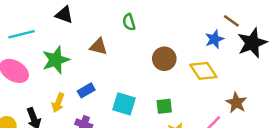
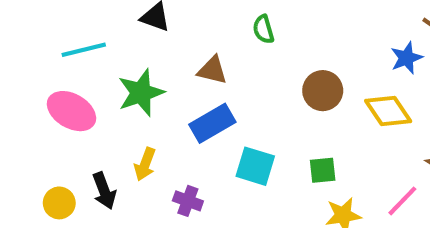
blue rectangle: (86, 90) -> (212, 123), moved, size x1.5

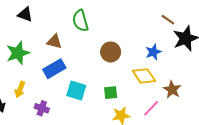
green semicircle: (263, 29) -> (80, 21), size x1.5
blue star: (406, 58) -> (153, 52), moved
yellow diamond: (388, 111) -> (144, 76), moved

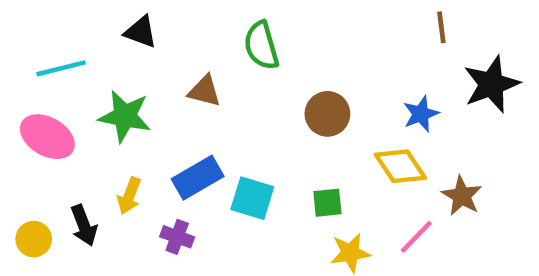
brown line: (168, 20) -> (441, 27), moved, turned 48
green star: (18, 53) -> (125, 116), turned 30
blue rectangle: (54, 69) -> (198, 178), moved

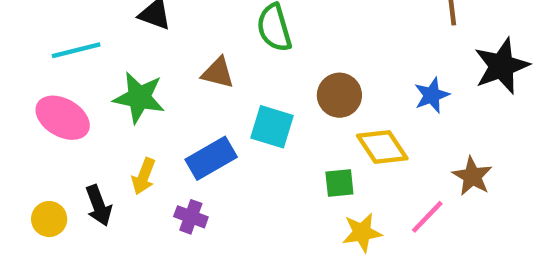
yellow diamond: (400, 166) -> (382, 147), moved
cyan square: (252, 198) -> (272, 127), moved

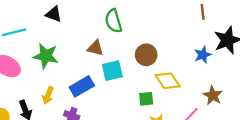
brown triangle: (218, 73) -> (95, 48), moved
blue star: (432, 95) -> (203, 55), moved
cyan square: (272, 127) -> (112, 71), turned -30

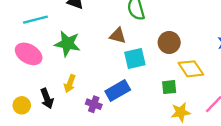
blue rectangle: (82, 86) -> (118, 90), moved

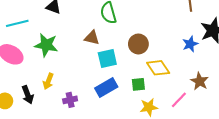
blue rectangle: (118, 90) -> (106, 87), moved
purple cross: (94, 104) -> (70, 100), turned -32

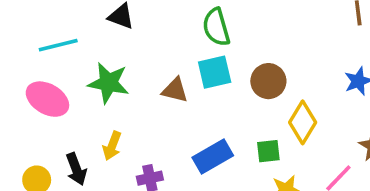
brown triangle: (92, 38) -> (175, 90), moved
cyan square: (107, 58) -> (215, 72), moved
yellow diamond: (158, 68) -> (303, 122), turned 65

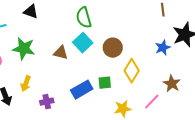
cyan square: (215, 72) -> (83, 43), turned -30
green square: (268, 151) -> (105, 83), moved

